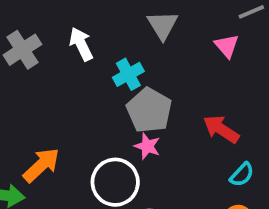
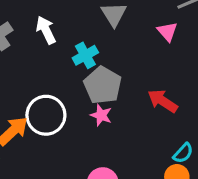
cyan semicircle: (242, 175) -> (183, 153), moved
white circle: (115, 182) -> (46, 115), moved

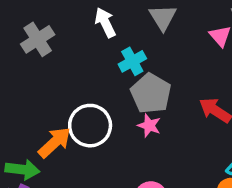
white arrow: (46, 30) -> (105, 22), moved

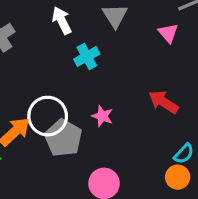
gray pentagon: (151, 93) -> (63, 138), moved

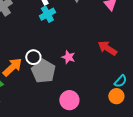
cyan cross: (87, 57) -> (47, 14), moved
white circle: (48, 116) -> (33, 57), size x0.6

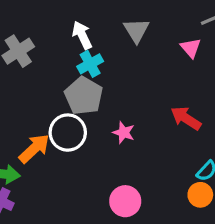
white circle: (33, 57) -> (68, 133), size x1.5
gray pentagon: (43, 71) -> (84, 96), moved

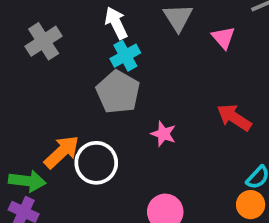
pink triangle: (191, 48) -> (223, 38), moved
white circle: (68, 133) -> (96, 163), moved

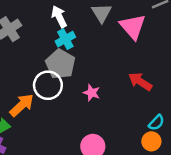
pink triangle: (223, 38) -> (133, 27), size x1.6
white circle: (96, 163) -> (48, 85), moved

